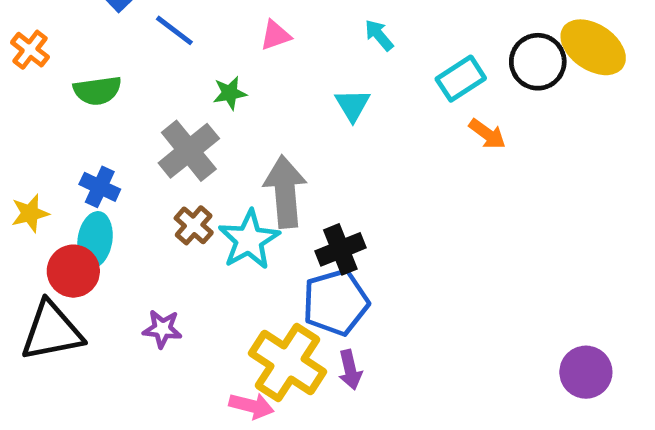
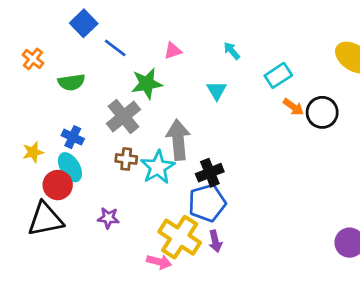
black circle: (538, 62) -> (322, 112), moved
green star: (230, 93) -> (147, 84), size x1.6
brown cross: (194, 225) -> (126, 159), turned -35
cyan ellipse: (95, 240) -> (70, 167), turned -40

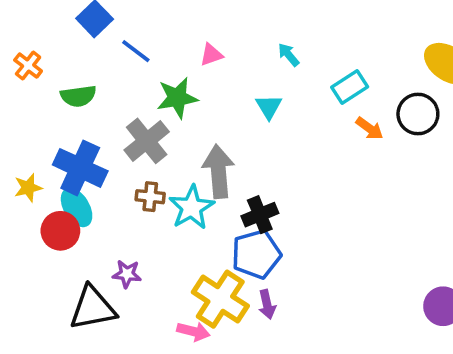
black circle: (322, 112) -> (418, 114), moved
blue cross: (73, 137) -> (80, 168), size x1.8
black triangle: (45, 219) -> (93, 308), moved

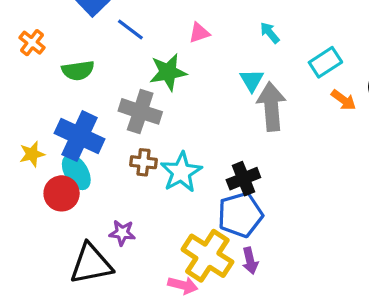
gray cross: (147, 141) -> (140, 111), turned -33
gray arrow: (219, 172) -> (271, 107), moved

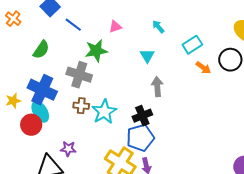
orange cross: (32, 43) -> (13, 19), moved
green semicircle: (78, 70) -> (41, 50), turned -48
gray arrow: (271, 107) -> (157, 87), moved, size x0.7

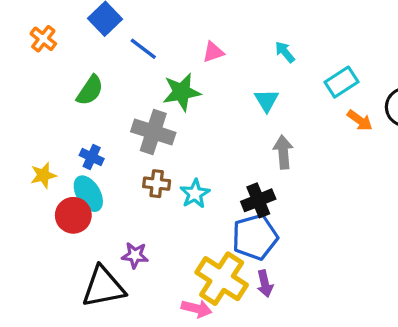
blue cross: (42, 90) -> (92, 157), size x0.5
cyan star: (104, 112) -> (195, 194), size x0.7

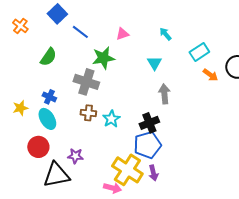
red circle: (73, 215) -> (38, 147), moved

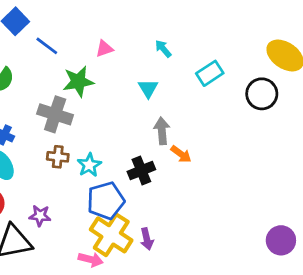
orange arrow: (210, 75) -> (181, 154), moved
blue pentagon: (147, 145) -> (106, 201), moved

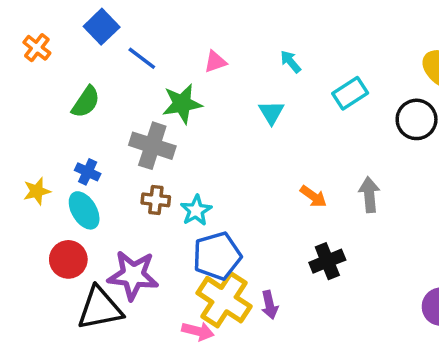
gray arrow: (162, 131) -> (369, 195), moved
black cross: (141, 171) -> (327, 261), moved
purple star: (40, 216) -> (133, 275), size x1.8

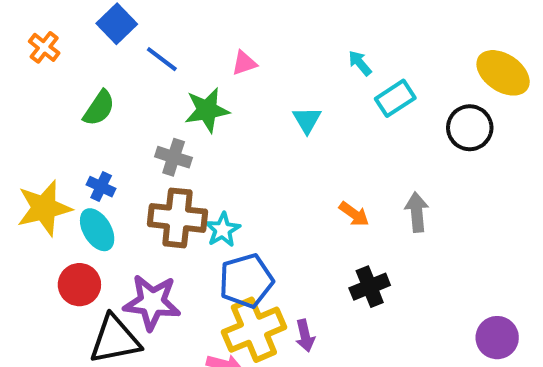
cyan arrow: (291, 62) -> (360, 63), moved
gray cross: (152, 146) -> (174, 157), size x0.7
yellow star: (37, 191) -> (44, 208), size x1.8
brown cross: (156, 200) -> (178, 218), size x1.8
yellow cross: (224, 300) -> (254, 330), turned 34

